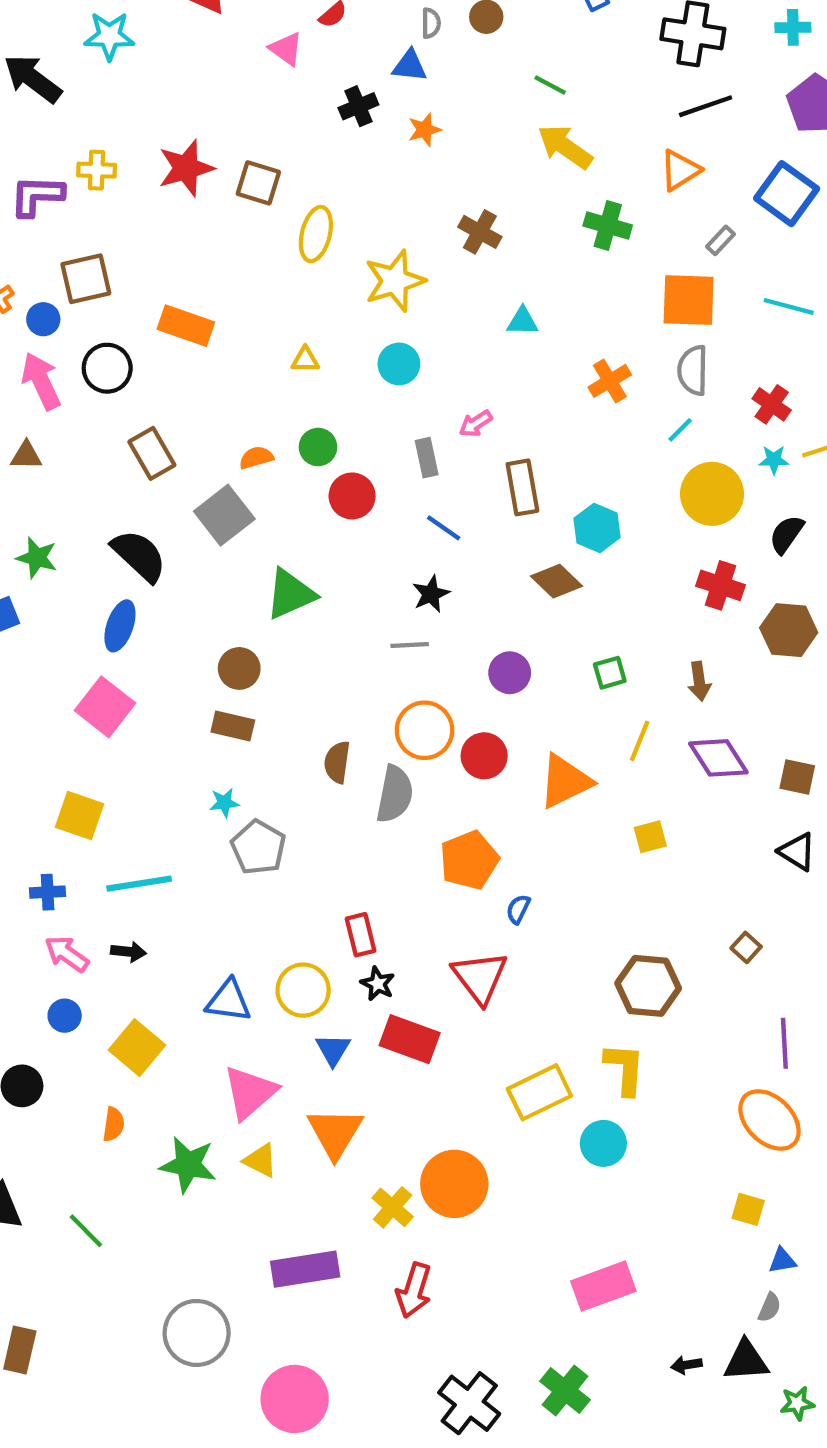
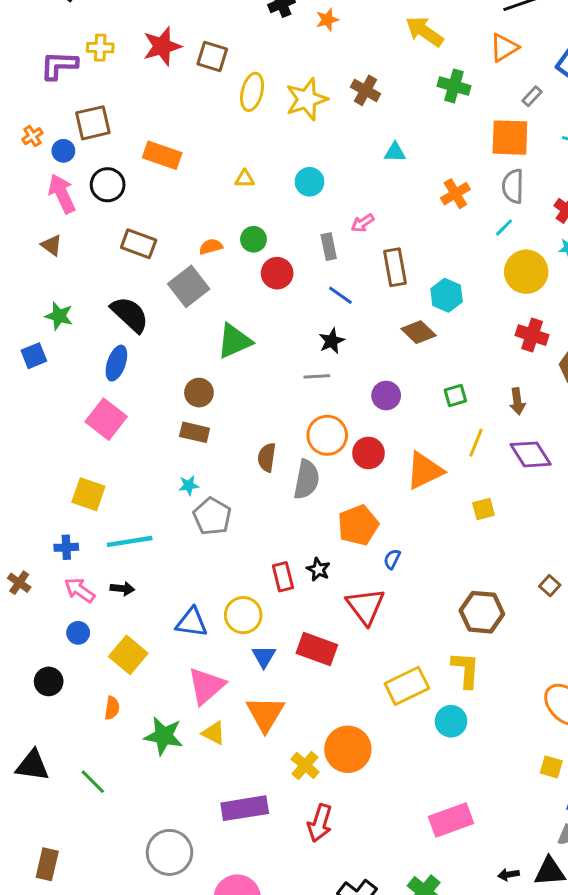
yellow star: (395, 281) -> (307, 99), moved
brown rectangle: (152, 453) -> (139, 244), turned -40
brown triangle: (26, 456) -> (52, 245), turned 35
black star: (378, 984) -> (318, 569), moved

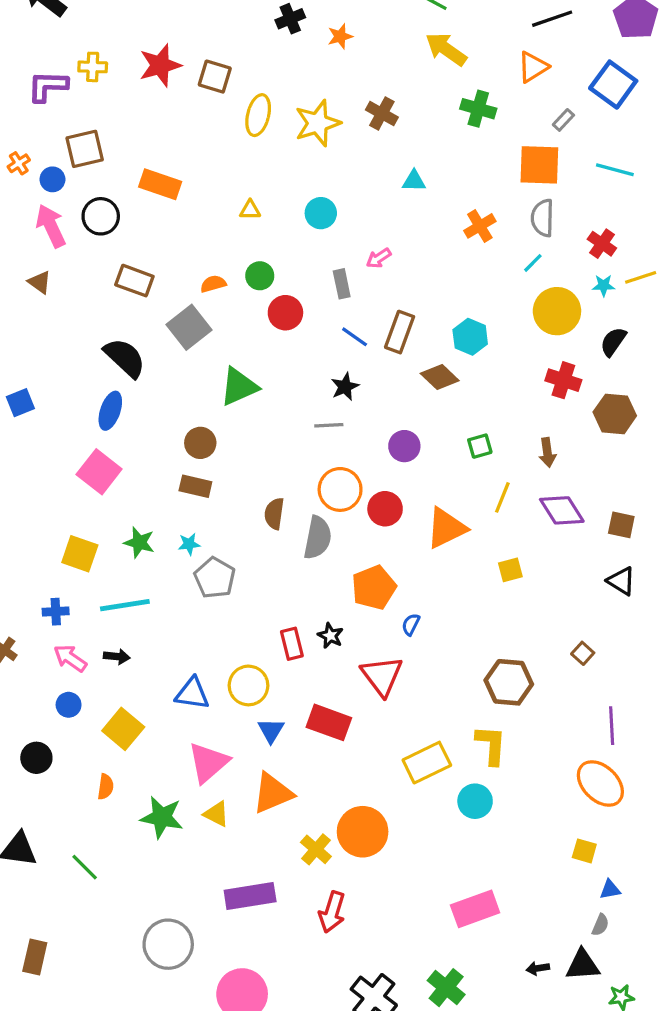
brown rectangle: (395, 267) -> (400, 332), moved, turned 30
green star: (59, 316) -> (139, 542), moved
orange triangle: (265, 714) -> (273, 793), turned 36

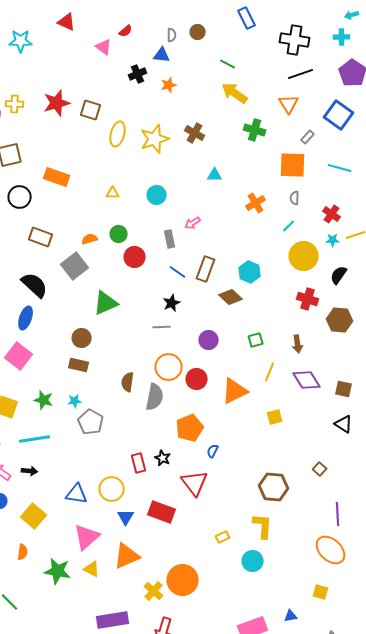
orange triangle: (533, 67) -> (289, 104), turned -30
gray semicircle: (543, 218) -> (295, 198), size x0.6
yellow rectangle: (427, 763) -> (223, 537), size x0.5
blue triangle: (610, 890) -> (291, 616), moved

